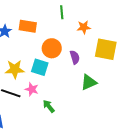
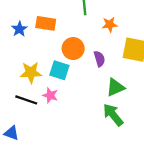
green arrow: (49, 106) -> (113, 115), moved, size x1.5

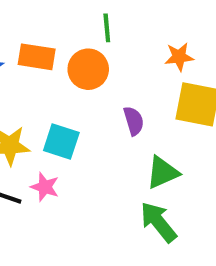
orange star: (110, 25) -> (179, 57), moved
orange circle: (73, 49) -> (88, 69), moved

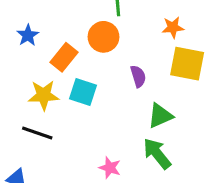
orange rectangle: (37, 57) -> (64, 57), moved, turned -60
pink star: (45, 187) -> (110, 168), moved

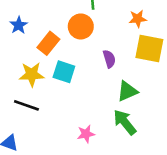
pink star: (110, 168) -> (86, 134), turned -30

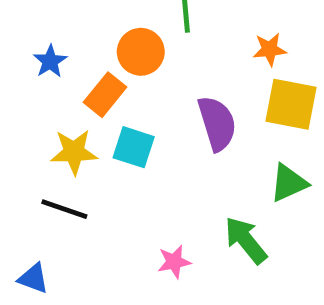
orange circle: (81, 26) -> (141, 52), moved
purple semicircle: (109, 59) -> (217, 123), size x1.6
green triangle: (127, 91) -> (289, 183), moved

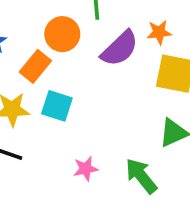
purple semicircle: (217, 123) -> (120, 48), moved, turned 63
pink star: (174, 262) -> (86, 169), moved

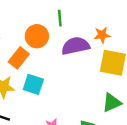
purple semicircle: (120, 48) -> (75, 46), turned -148

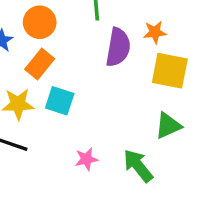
orange circle: (37, 36) -> (40, 22), moved
purple semicircle: (75, 46) -> (118, 47), turned 112

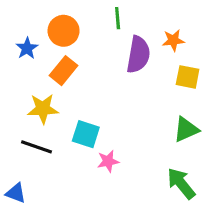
yellow square: (170, 71) -> (188, 77), size x0.7
cyan square: (60, 101) -> (86, 134), moved
green arrow: (138, 166) -> (181, 183), moved

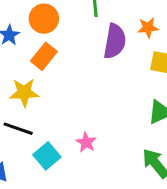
cyan square: (86, 134) -> (47, 156), moved, turned 32
pink star: (108, 161) -> (86, 142), turned -30

